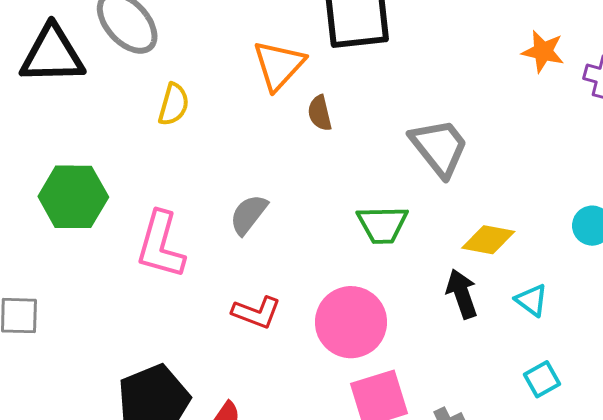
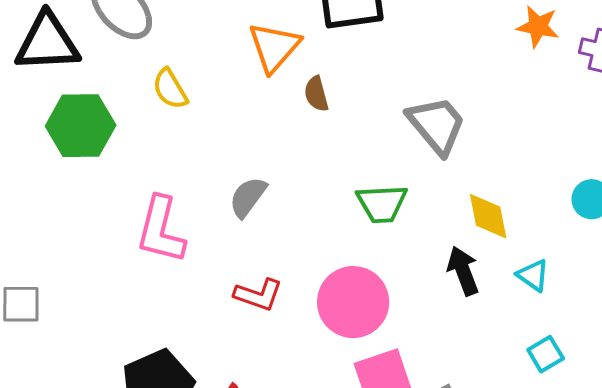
yellow semicircle: (174, 104) -> (170, 89), turned 135
green hexagon: (73, 197) -> (81, 126), moved
yellow diamond: (488, 240) -> (488, 216), turned 70

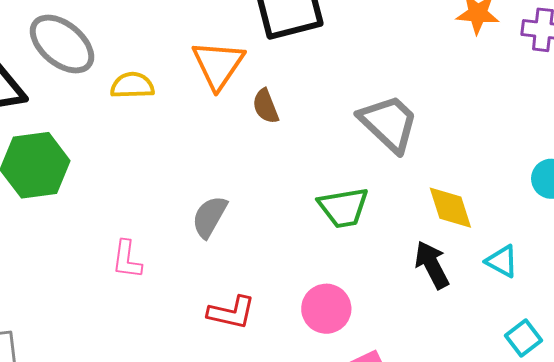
yellow semicircle: (170, 89) -> (132, 85), moved, turned 126
pink L-shape: (161, 230) -> (127, 259), size x0.6
pink circle: (353, 302) -> (326, 309), size x0.7

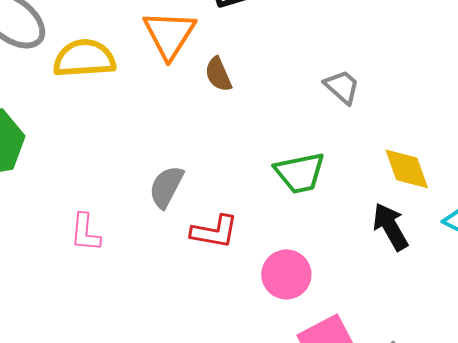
yellow semicircle: (132, 85) -> (84, 58), size x1.4
gray trapezoid: (389, 123) -> (342, 87), size x0.6
red L-shape: (231, 313) -> (214, 232), moved

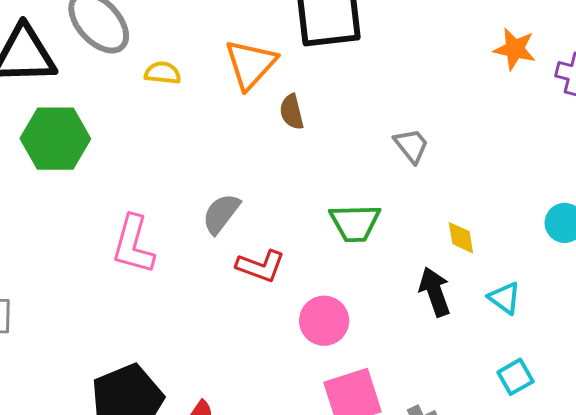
yellow semicircle: (84, 58) -> (163, 73), size x0.6
yellow diamond: (407, 169) -> (461, 238), size x0.7
pink L-shape: (85, 233) -> (133, 245), size x1.5

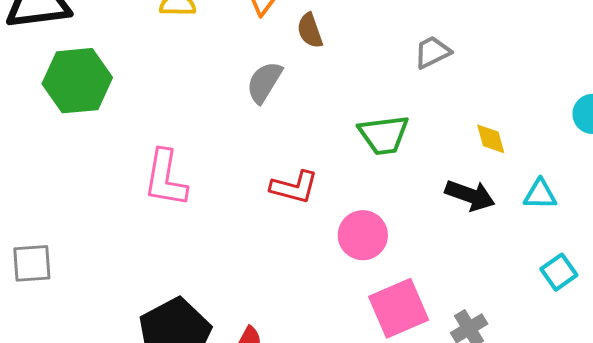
gray trapezoid: (411, 146) -> (432, 52), turned -72
gray semicircle: (221, 214) -> (264, 82), moved
black arrow: (435, 292) -> (470, 195), turned 135
cyan triangle: (505, 298) -> (540, 194), turned -30

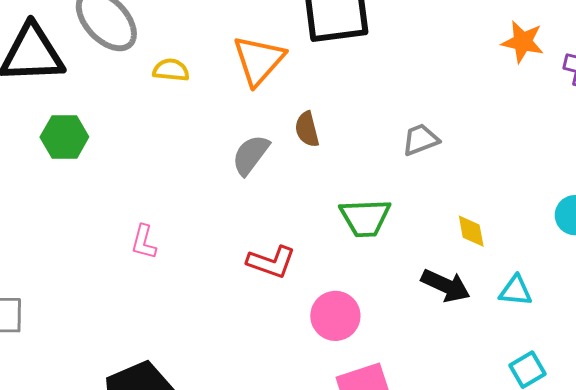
brown semicircle: (310, 31) -> (307, 129), moved
green hexagon: (77, 81) -> (64, 137), size x0.7
pink L-shape: (165, 178) -> (144, 242), size x0.6

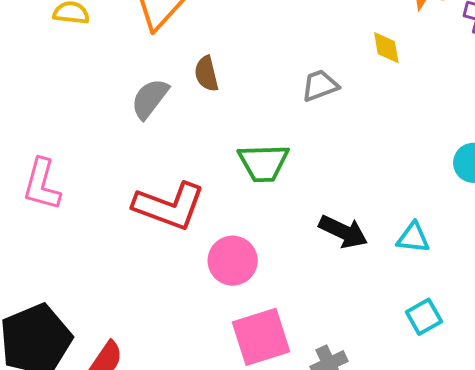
yellow diamond: (471, 231) -> (386, 48), moved
pink L-shape: (144, 242) -> (42, 184), size x1.5
red L-shape: (271, 262) -> (169, 206), size x1.5

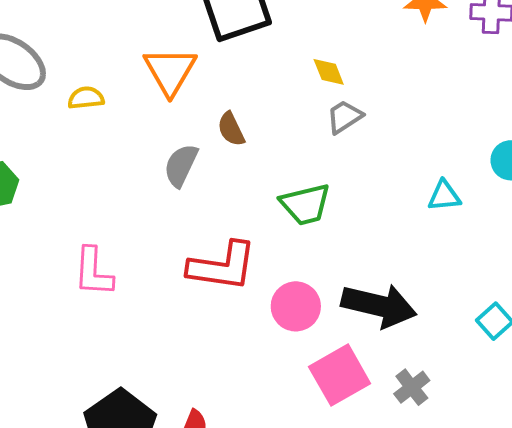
yellow diamond: (386, 48) -> (329, 72), moved
black arrow: (343, 232) -> (379, 306), moved, size x1.5
cyan triangle: (413, 238) -> (444, 196), moved

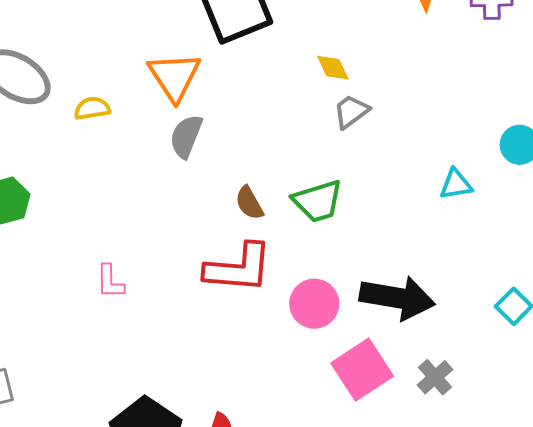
brown semicircle: (231, 129) -> (249, 203), moved
gray semicircle: (181, 165) -> (186, 136), moved
pink L-shape: (93, 272) -> (110, 282), size x0.7

